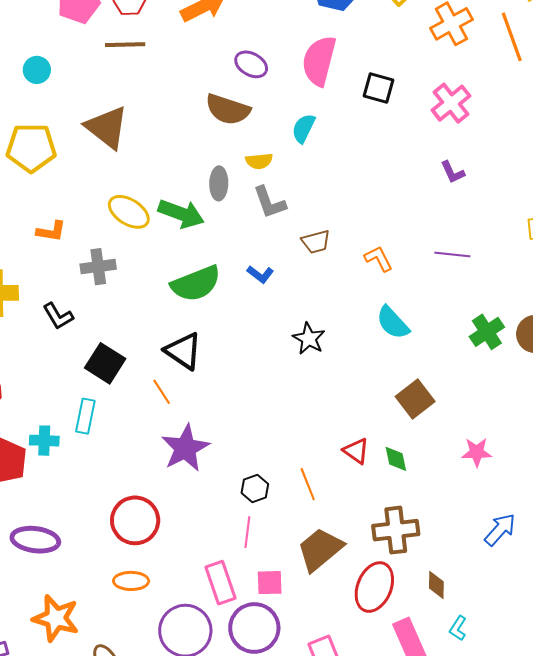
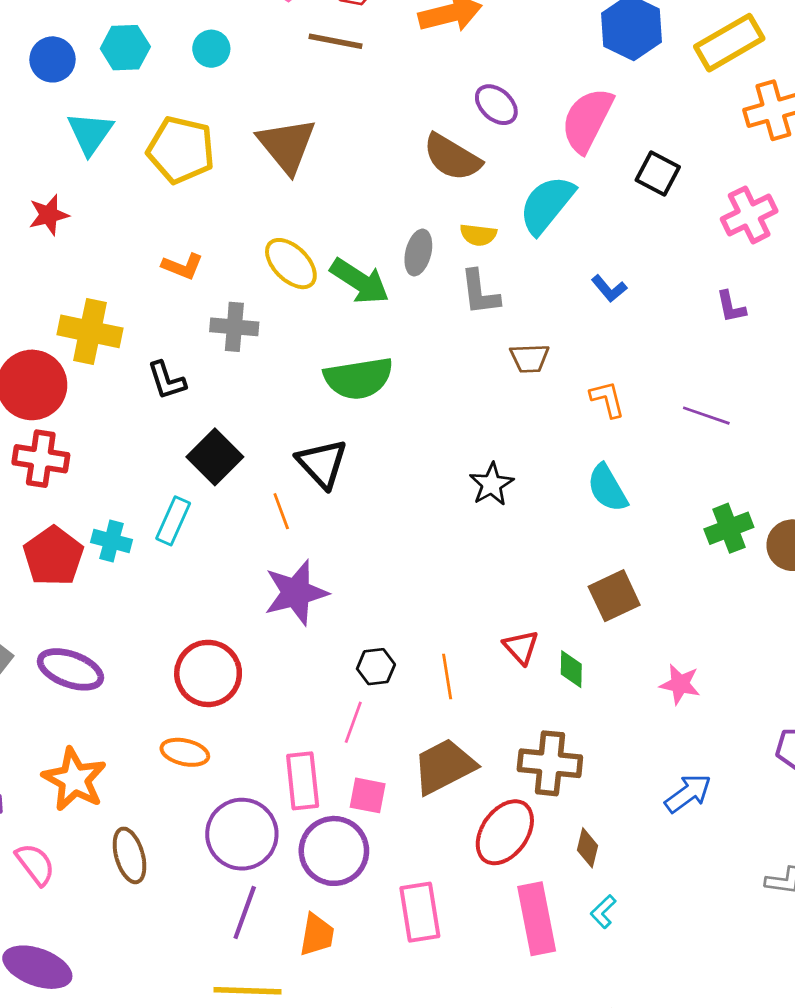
cyan semicircle: (304, 128) -> (547, 205), size x1.6
blue L-shape: (260, 274) -> (609, 289), moved

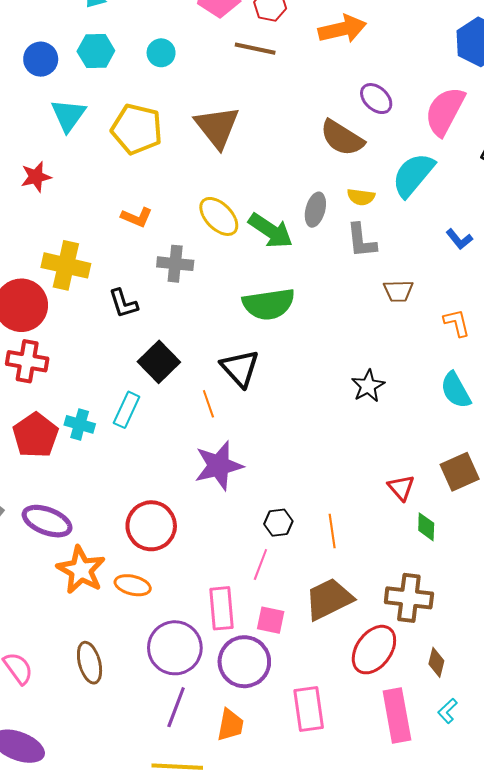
red triangle: (521, 647) -> (401, 488), moved
orange star: (74, 779) -> (81, 570), moved

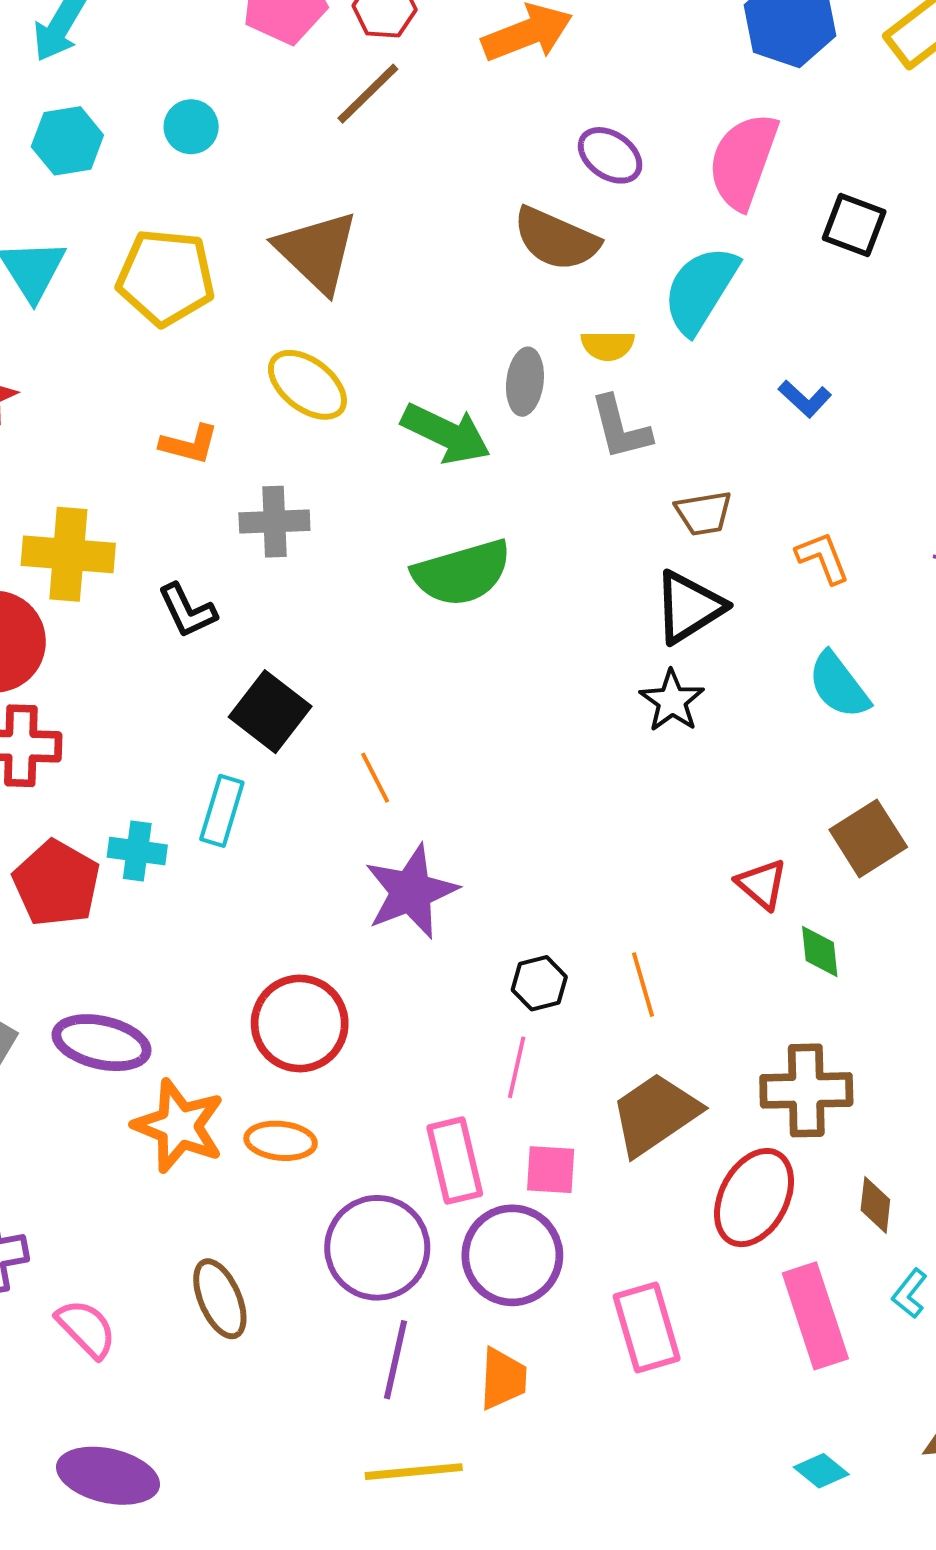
brown line: (255, 49) -> (368, 94), turned -48
yellow ellipse: (219, 216) -> (307, 385), moved
black triangle: (240, 368) -> (689, 607), moved, turned 48

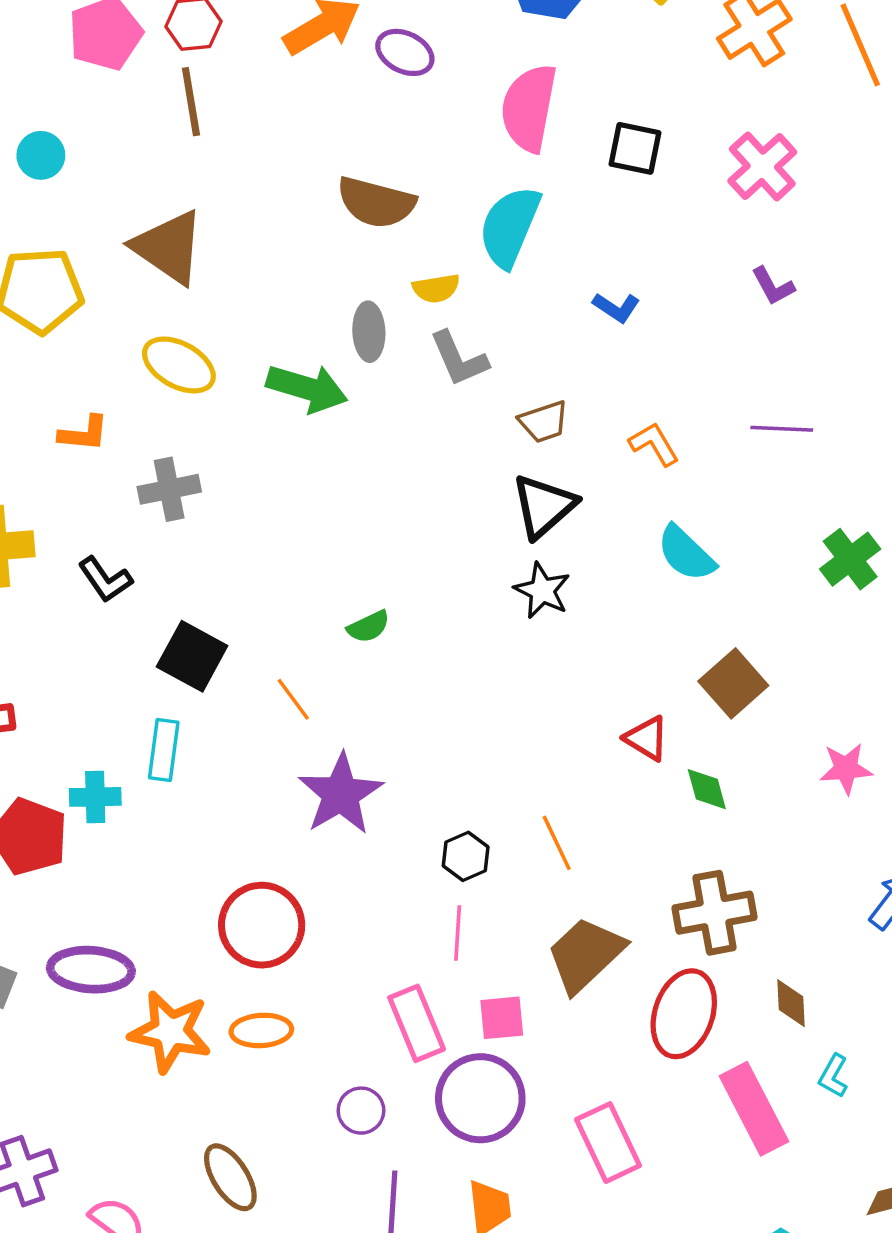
brown line: (368, 94) -> (191, 102), turned -46
purple ellipse: (610, 155) -> (405, 52), moved
green semicircle: (462, 573) -> (369, 627), moved, size x0.5
purple circle: (377, 1248) -> (361, 1111), size x0.5

